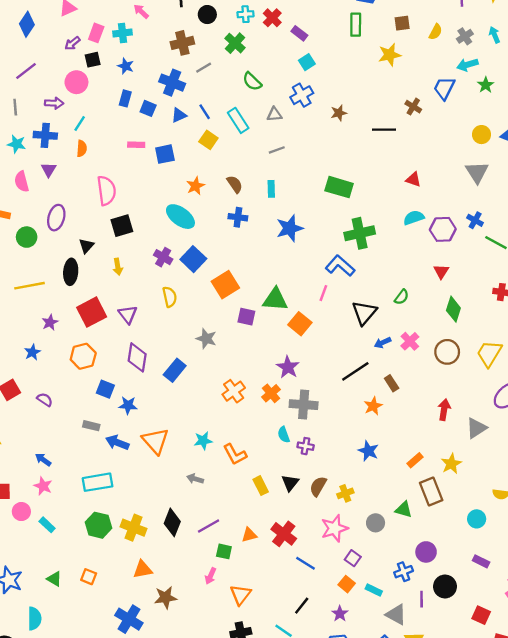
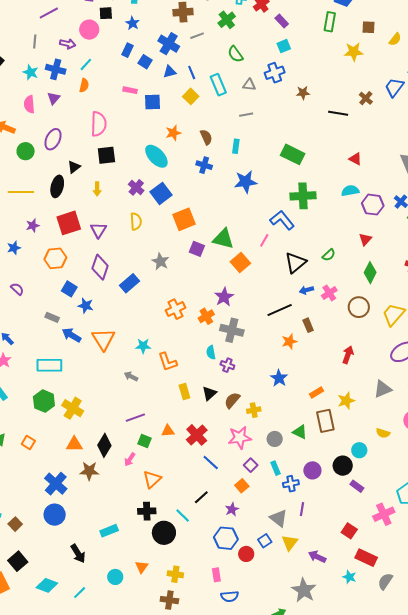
gray triangle: (476, 428) -> (383, 389), moved
black diamond: (172, 522) -> (104, 445), moved
black circle: (445, 586) -> (343, 466), moved
cyan rectangle: (374, 590) -> (276, 468), moved, turned 32

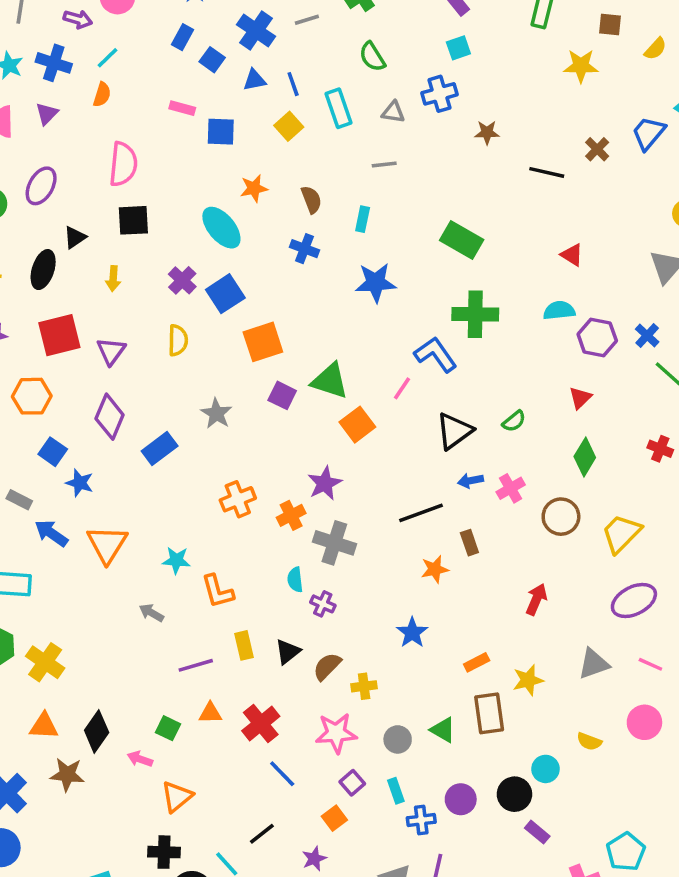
purple line: (135, 418) -> (196, 665), moved
pink arrow: (130, 459) -> (140, 759), turned 72

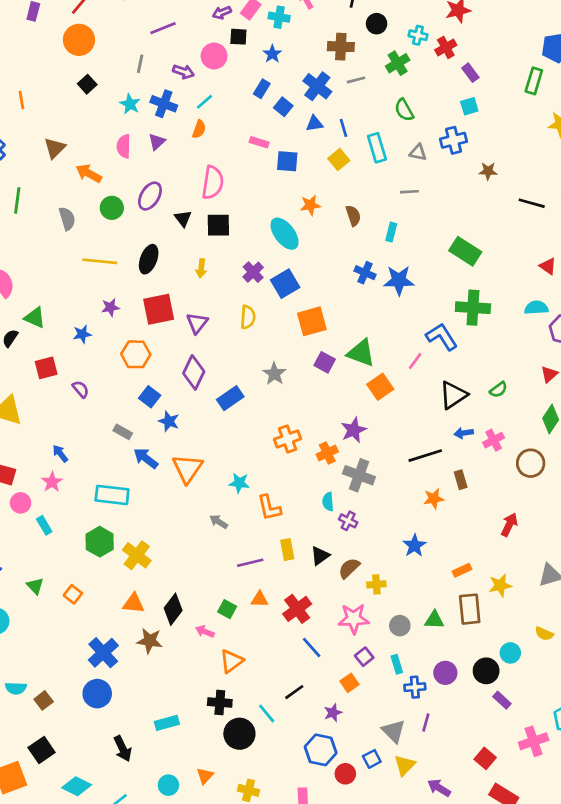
black triangle: (75, 237) -> (183, 218), moved, turned -36
blue cross: (305, 249) -> (365, 273), moved
green triangle: (443, 730) -> (434, 620), turned -30

